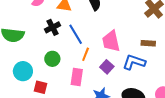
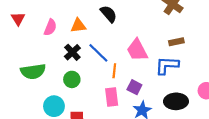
green circle: (52, 59) -> (72, 79), moved
purple square: (107, 67) -> (134, 87), moved

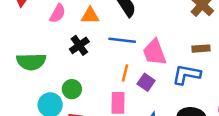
blue line: (98, 53) -> (122, 40), moved, turned -45
green circle: (72, 79) -> (72, 89), moved
purple square: (134, 87) -> (146, 82), moved

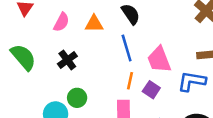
blue line: (122, 40) -> (127, 48), turned 68
black cross: (79, 45) -> (67, 60), moved
green semicircle: (31, 62) -> (23, 57), moved, turned -128

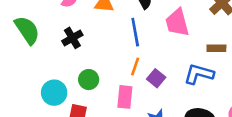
pink trapezoid: (159, 60) -> (177, 23), moved
green circle: (77, 98) -> (89, 80), moved

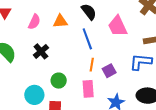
purple square: (156, 78) -> (109, 71), turned 32

